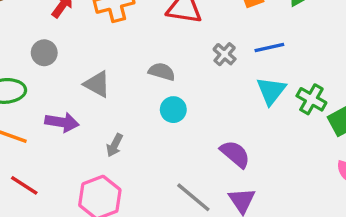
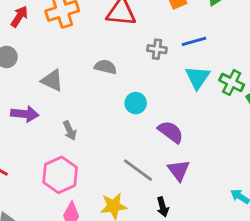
gray cross: (225, 54) -> (157, 49), turned -30
cyan circle: (173, 110) -> (136, 103), moved
gray arrow: (115, 145) -> (70, 131), turned -48

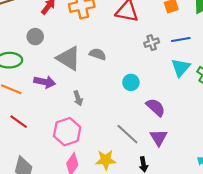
gray cross: (157, 49) -> (152, 43), turned -32
gray semicircle: (106, 67) -> (98, 54), moved
gray triangle: (52, 80) -> (69, 58), size x1.4

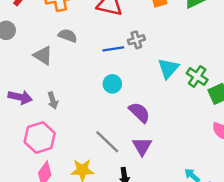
blue line: (181, 40) -> (113, 49), moved
gray semicircle: (98, 54) -> (68, 36), moved
gray triangle: (69, 58) -> (43, 55), size x0.7
purple arrow: (45, 82) -> (20, 97), moved

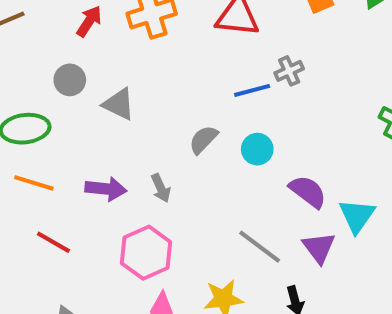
gray semicircle: (68, 36) -> (203, 140), moved, turned -60
gray triangle: (43, 55) -> (119, 104), moved
cyan triangle: (168, 68) -> (357, 216), moved

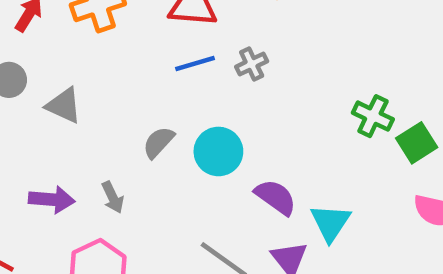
blue line: (252, 90) -> (195, 64), moved
cyan circle: (257, 149) -> (218, 151), size x1.4

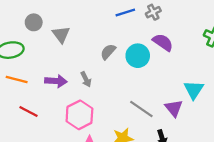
gray triangle: (64, 105) -> (61, 34), turned 30
purple semicircle: (276, 197) -> (163, 42), moved

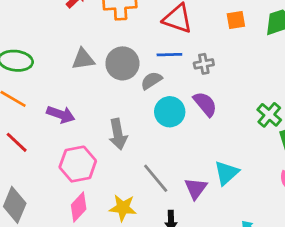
gray circle: (34, 22) -> (122, 63), moved, size x1.5
gray triangle: (61, 34) -> (83, 59), turned 42
gray semicircle: (108, 52) -> (151, 81), moved
gray arrow: (86, 79) -> (118, 134), moved, size x1.5

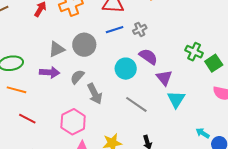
gray semicircle: (151, 81) -> (77, 77), moved
purple arrow: (61, 114) -> (50, 72), moved
gray line: (156, 178) -> (136, 104), moved
purple triangle: (196, 188) -> (164, 78), moved

